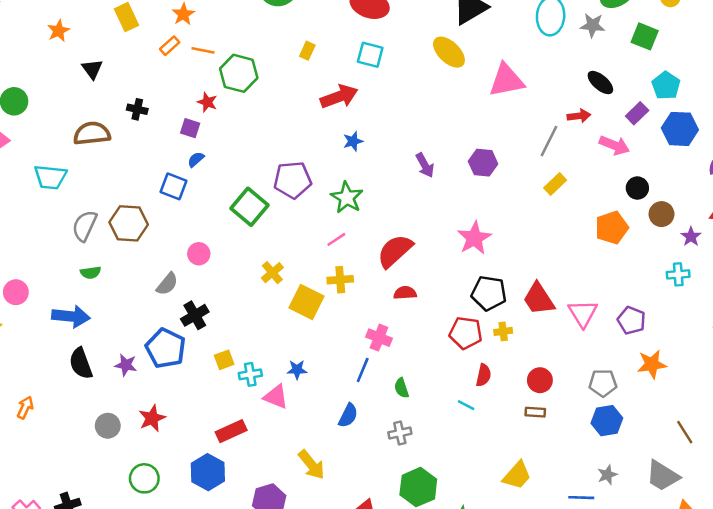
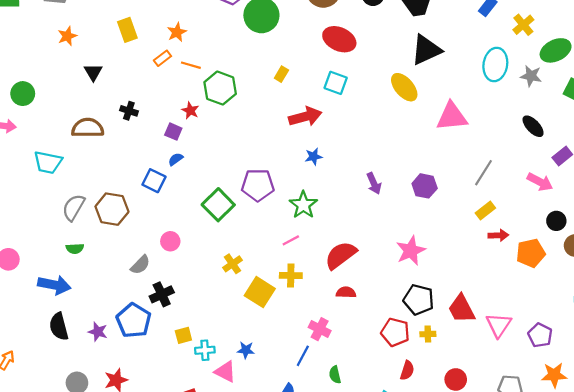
red arrow: (579, 116) -> (498, 235), moved

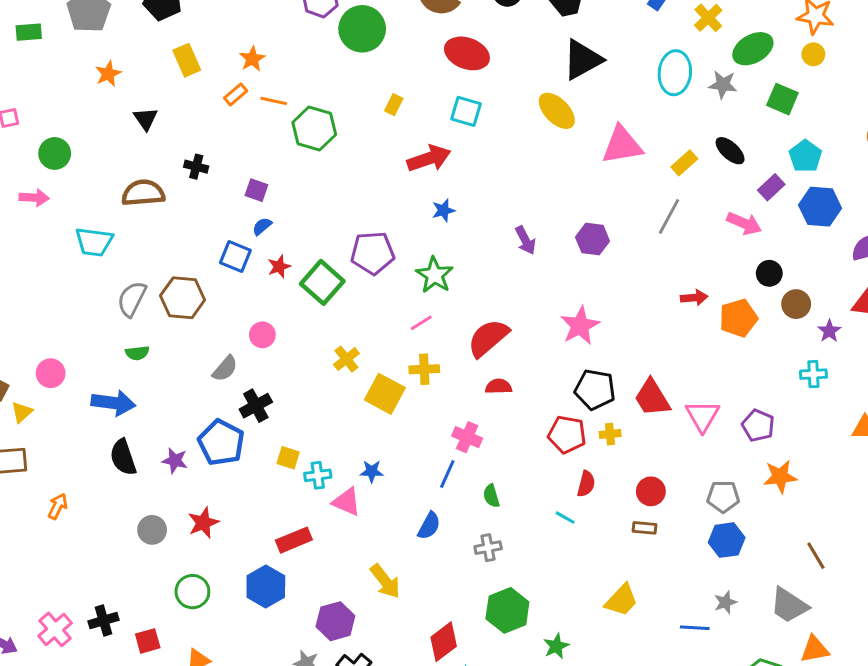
red star: (190, 110) -> (279, 267), moved, turned 30
yellow rectangle: (485, 211) -> (684, 163), moved
yellow square: (183, 335) -> (288, 458), turned 36

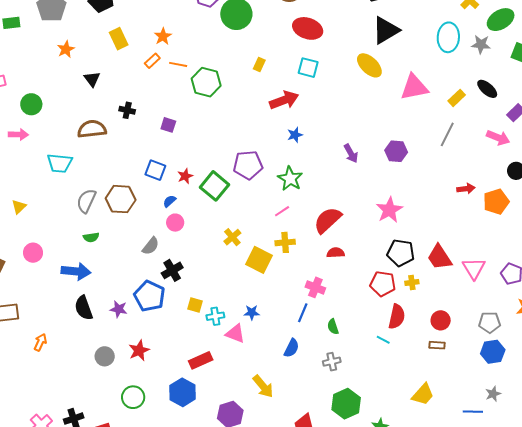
blue semicircle: (262, 226) -> (170, 201), moved
yellow triangle: (22, 412) -> (19, 207), moved
red semicircle: (586, 484) -> (397, 317), size x1.4

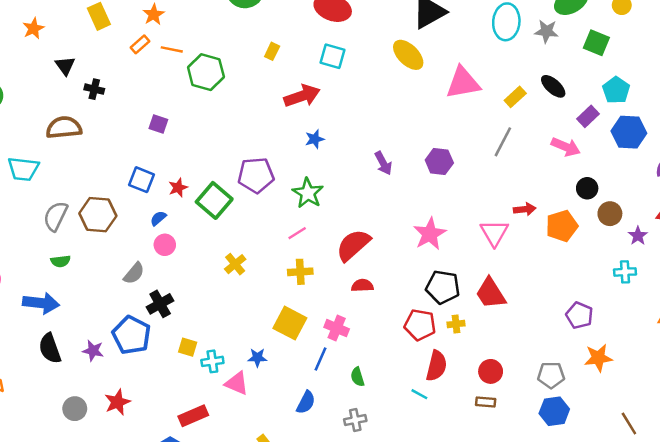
black cross: (127, 110) -> (94, 89), moved
yellow square: (259, 260) -> (290, 323), moved
pink triangle: (474, 268) -> (494, 233), moved

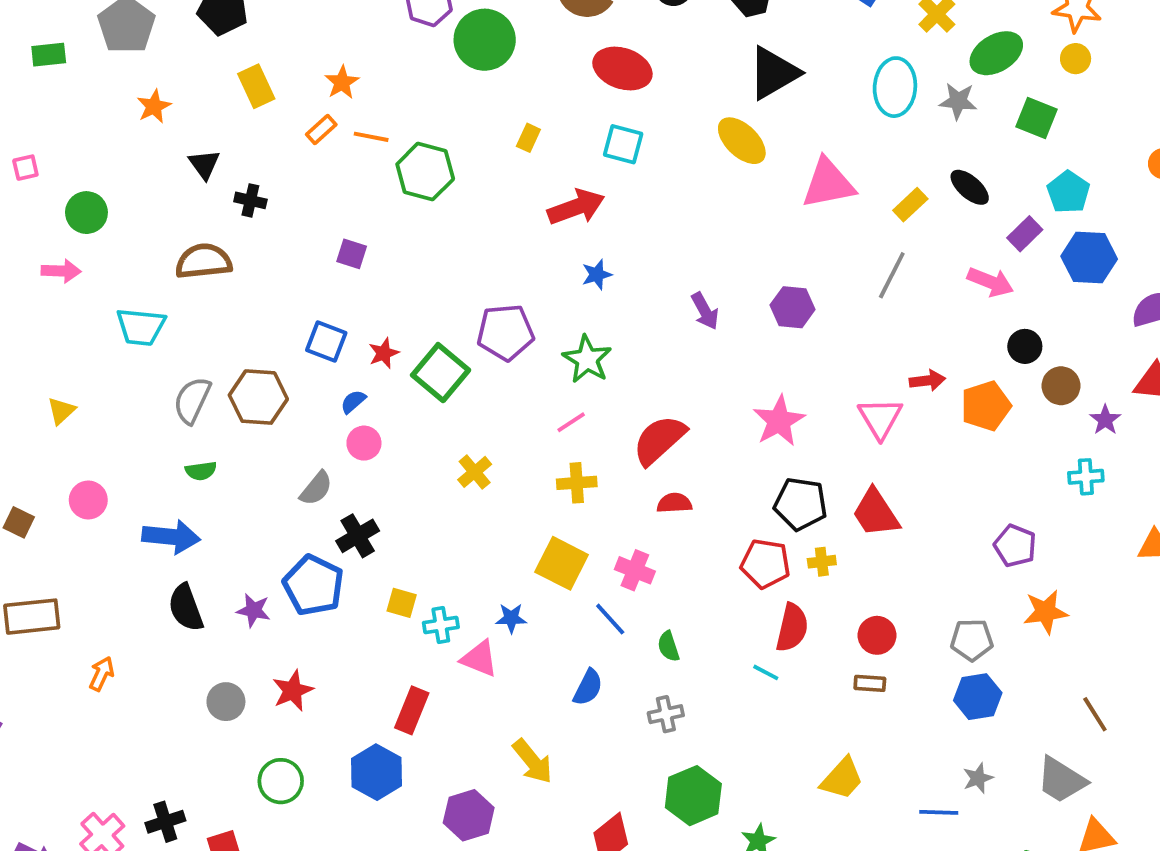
blue line: (320, 359) -> (610, 619), turned -65
red rectangle: (193, 416) -> (412, 710), turned -44

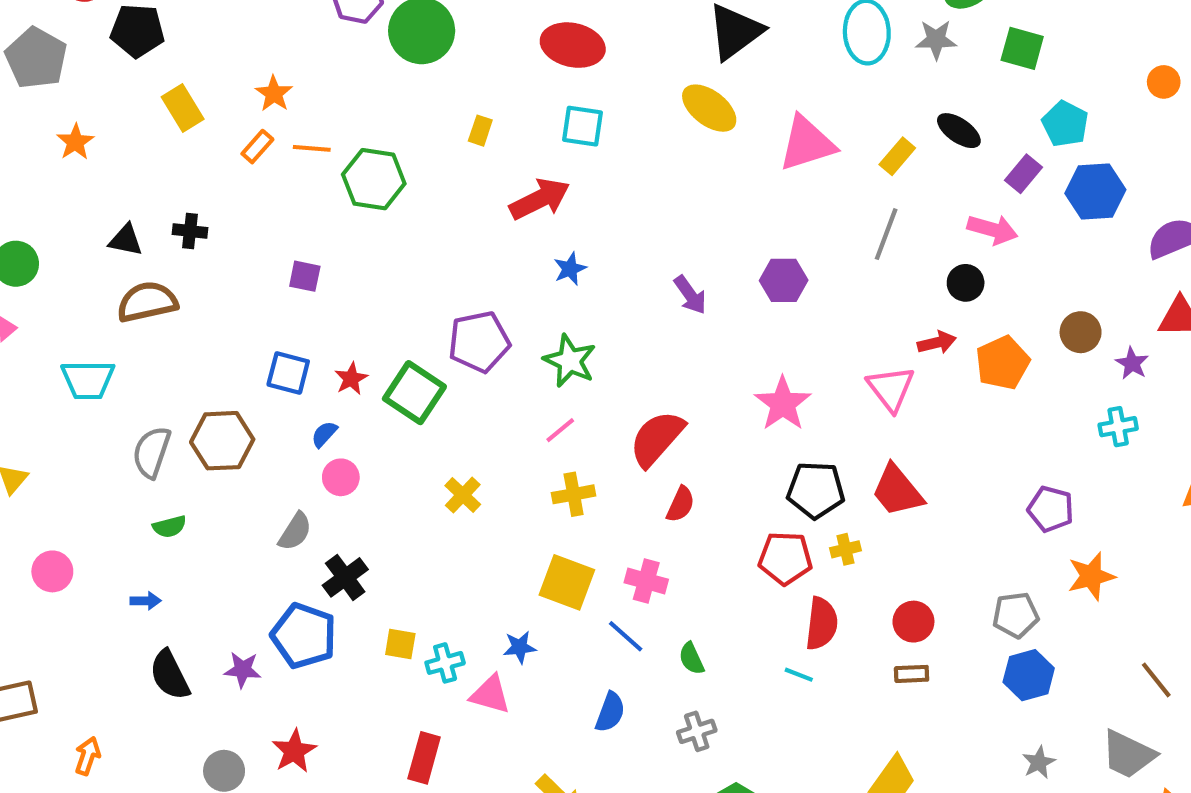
black triangle: (204, 164) -> (126, 240), moved, turned -36
black circle: (1025, 346) -> (966, 283), moved
red semicircle: (674, 503) -> (681, 504), turned 124
blue arrow: (171, 537) -> (146, 601), size x0.5

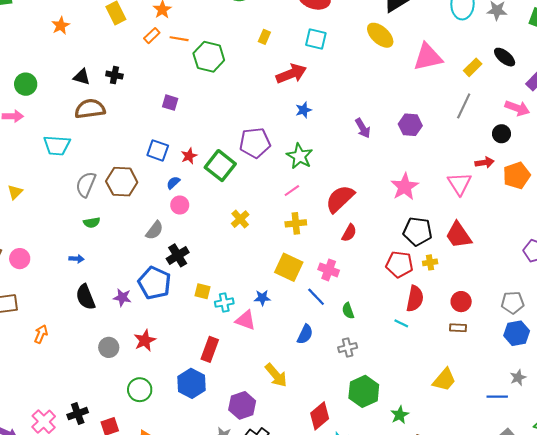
pink circle: (52, 571) -> (20, 259), moved

